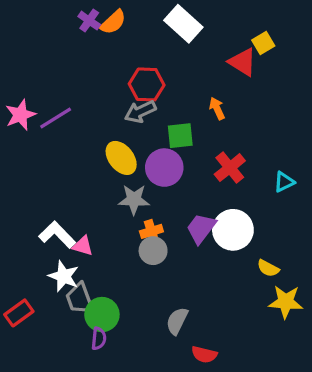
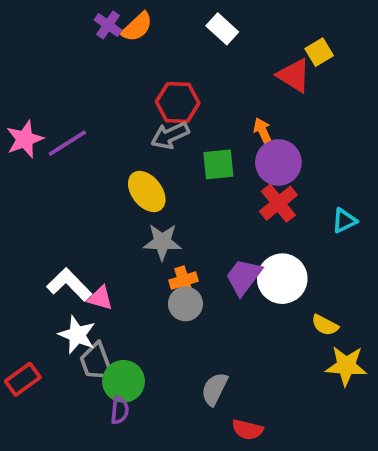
white rectangle: (183, 24) -> (222, 29), size x0.7
purple circle: (164, 168) -> (278, 162), moved

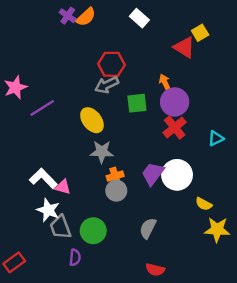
purple line: (67, 143) -> (42, 108), moved
red rectangle: (23, 379) -> (14, 262), moved
green circle: (123, 381) -> (93, 231), moved
gray semicircle: (214, 389) -> (148, 228), moved

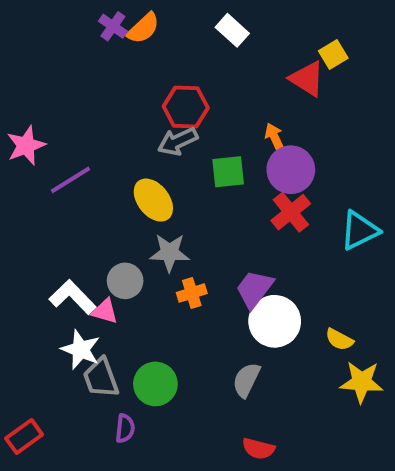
cyan triangle: (216, 138) -> (360, 230), size x1.5
white circle: (177, 175) -> (275, 321), moved
gray circle: (116, 191) -> (125, 281), moved

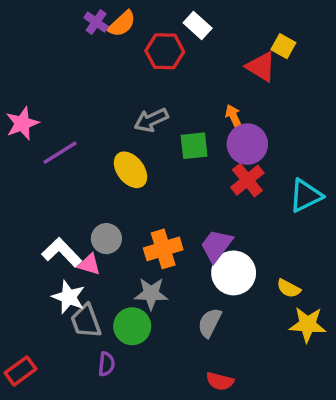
yellow square: (333, 55) -> (283, 46), turned -30
red hexagon: (186, 107) -> (165, 51), moved
gray star: (170, 253) -> (151, 294), moved
orange cross: (192, 293) -> (163, 249), size x1.5

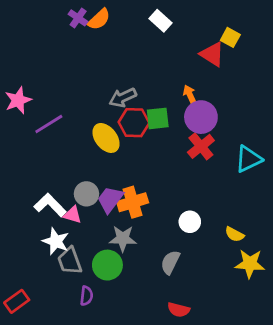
red hexagon: (165, 51) -> (134, 123), moved
purple trapezoid: (216, 245) -> (110, 199), moved
white circle: (234, 273) -> (190, 222), size x0.6

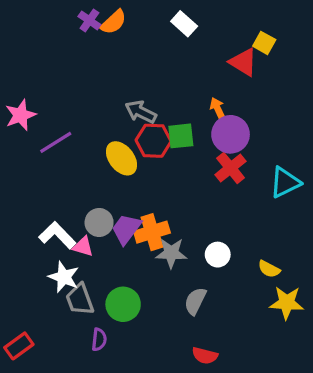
gray arrow: (123, 98) -> (141, 112), turned 52
gray star: (123, 239) -> (171, 253), moved

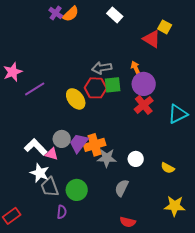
gray arrow: (141, 112) -> (102, 68), moved, turned -36
yellow star: (287, 303) -> (175, 206), moved

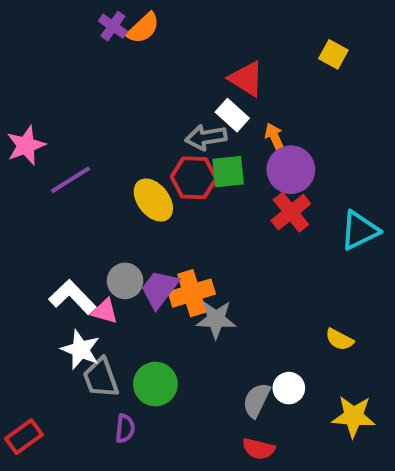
white rectangle: (115, 15) -> (232, 115), moved
red triangle: (152, 39) -> (246, 79), moved
white circle: (136, 159) -> (289, 388), moved
gray semicircle: (122, 188) -> (256, 400), moved

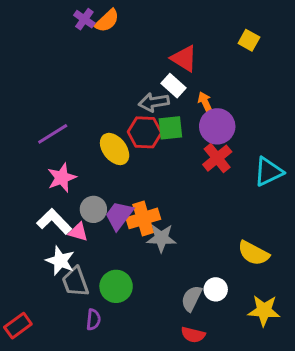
pink star: (26, 145) -> (62, 178), moved
yellow semicircle: (339, 340) -> (253, 253), size x1.5

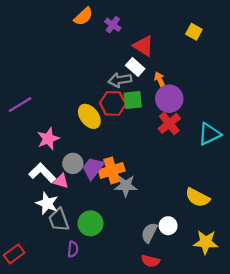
purple cross: (84, 19) -> (113, 25), moved
purple line: (53, 134) -> (20, 105), moved

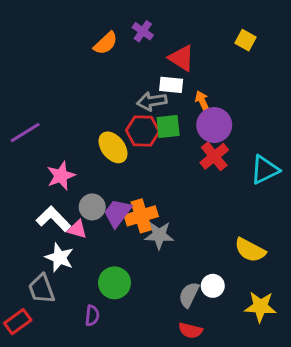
orange semicircle: (83, 16) -> (106, 43), moved
white rectangle: (135, 67) -> (171, 85), turned -36
gray trapezoid: (59, 220) -> (42, 289), moved

